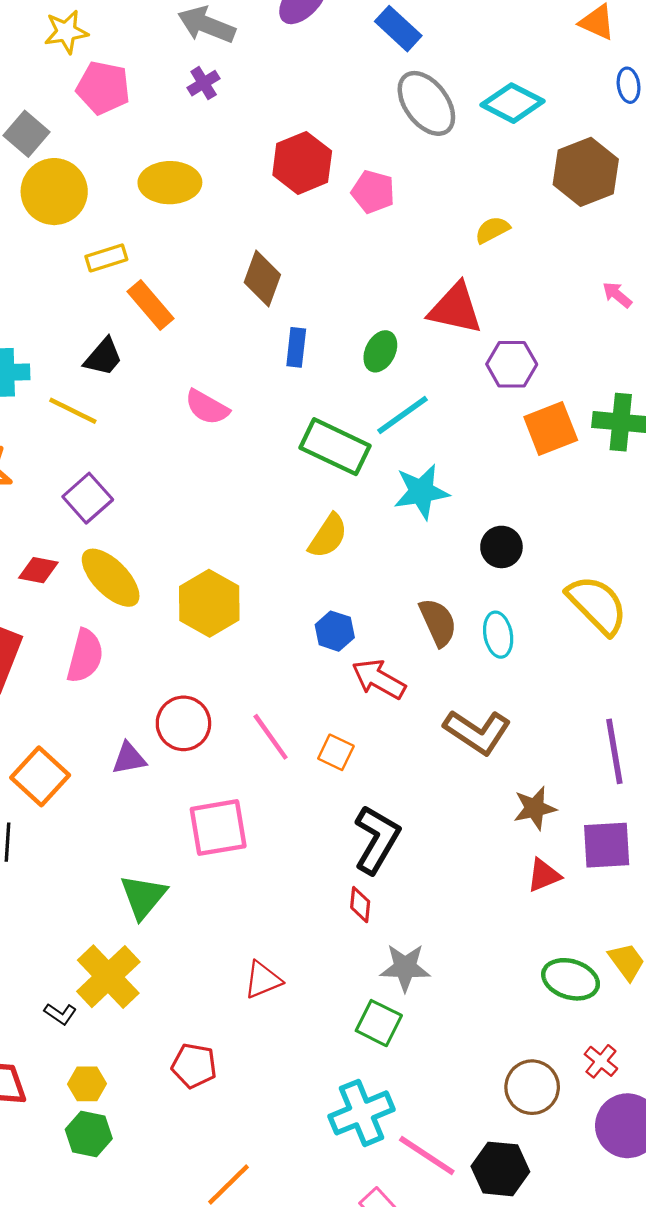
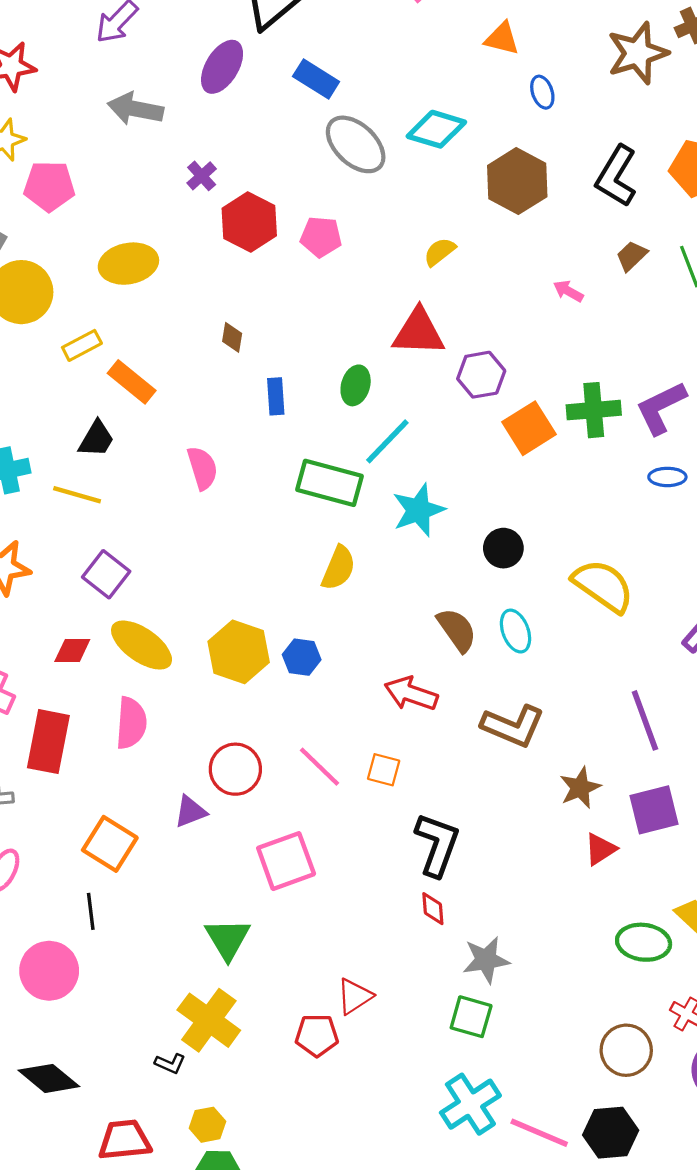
purple cross: (204, 83) -> (202, 176), moved
brown diamond: (262, 278) -> (232, 337), size x0.6
pink semicircle: (207, 407) -> (202, 468), turned -126
blue hexagon: (335, 631) -> (302, 657), moved
red pentagon: (194, 1066) -> (317, 1035), moved

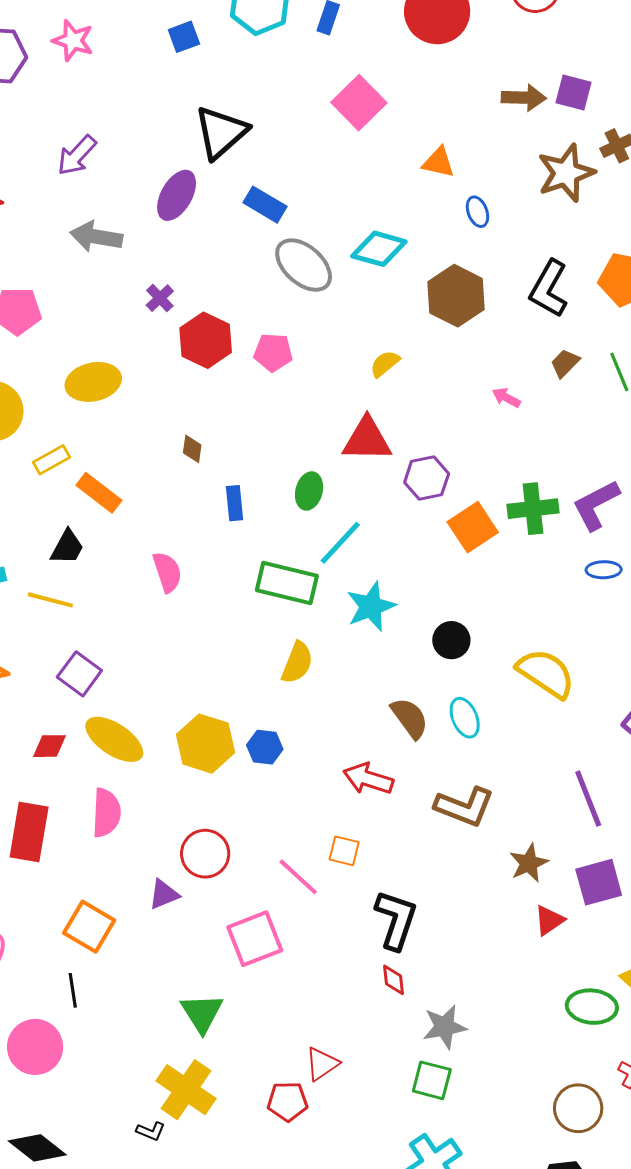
pink line: (320, 767) -> (298, 877), moved

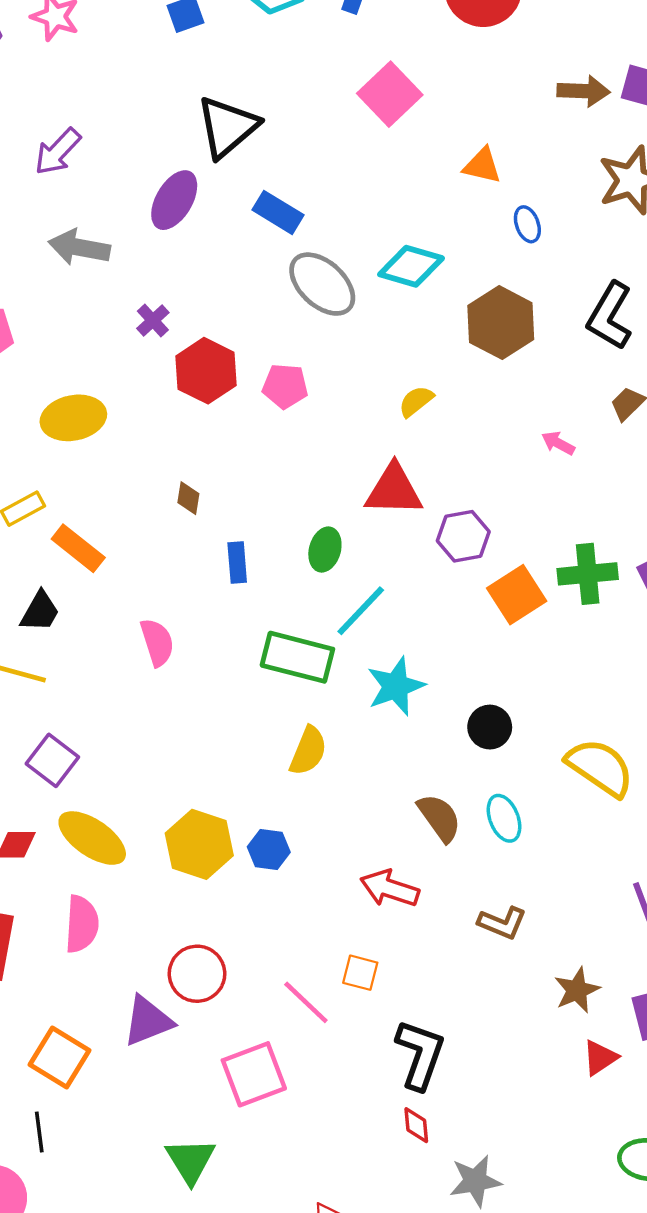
brown L-shape: (464, 807) -> (502, 923), size x0.7
purple triangle: (164, 894) -> (148, 1021), size x1.4

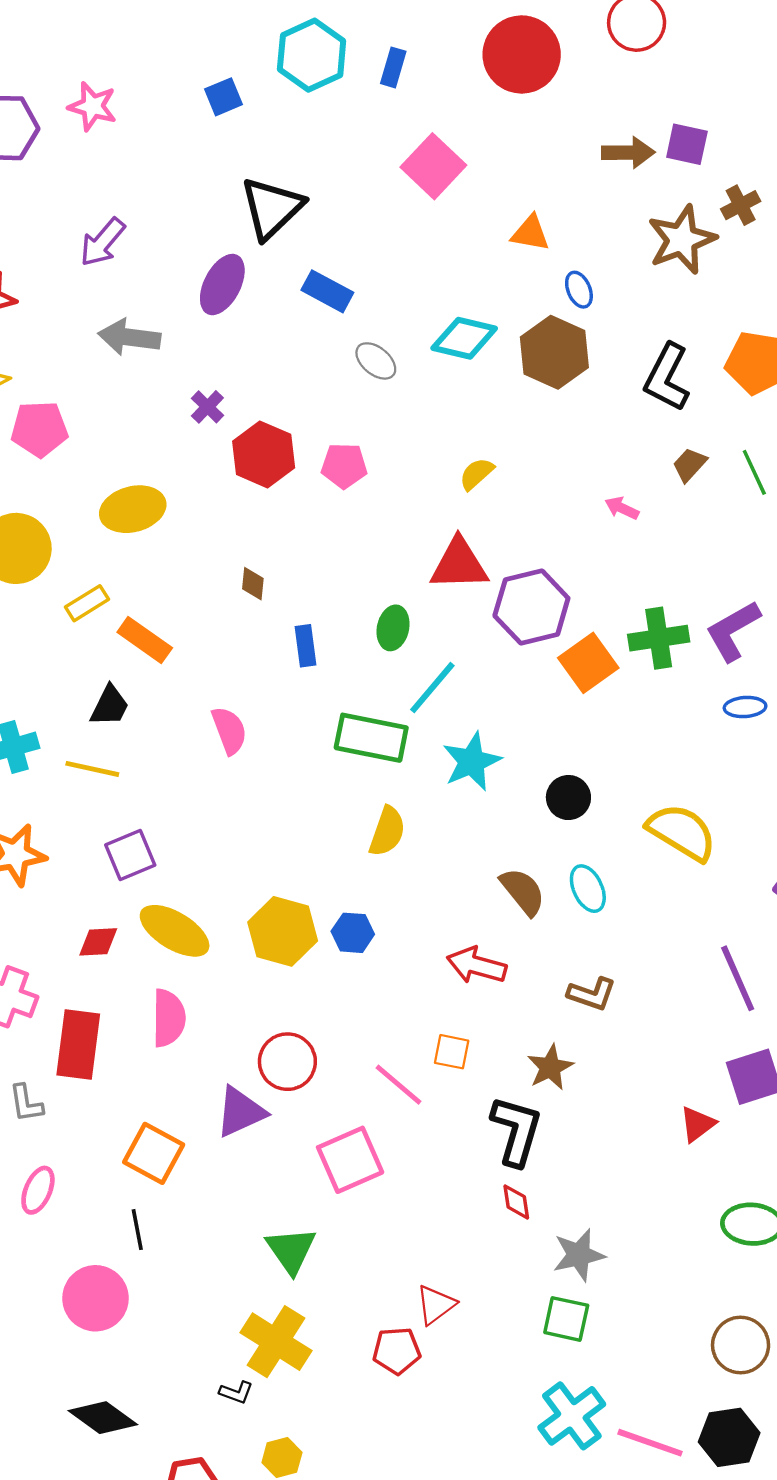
gray ellipse: (322, 284) -> (376, 361), size x0.6
brown hexagon: (501, 323) -> (554, 352), moved
purple hexagon: (463, 536) -> (531, 607), size x1.4
purple square: (52, 760) -> (130, 855), turned 33
brown star: (577, 990) -> (550, 1067), moved

